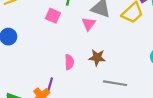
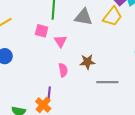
pink triangle: (89, 24) -> (61, 41), moved

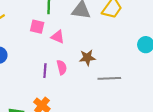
pink triangle: (61, 41) -> (58, 37), turned -32
purple line: (49, 93) -> (45, 71), moved

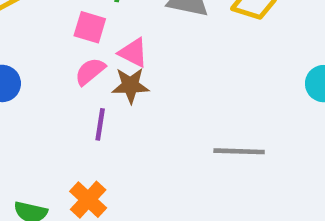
brown star: (87, 58) -> (130, 85), moved
pink semicircle: (62, 67) -> (90, 71), moved, turned -120

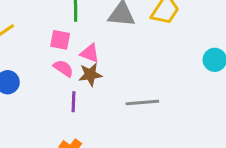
pink semicircle: (90, 71) -> (63, 68), turned 80
gray line: (239, 151) -> (142, 102), moved

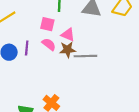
purple line: (74, 102) -> (27, 48), moved
gray line: (142, 102) -> (85, 56), moved

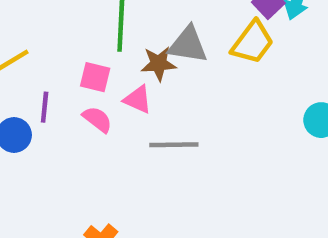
purple line: (27, 48) -> (45, 107), moved
brown star: (68, 50) -> (159, 64), moved

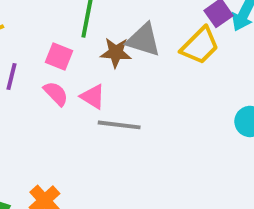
pink triangle: (138, 99) -> (93, 97), moved

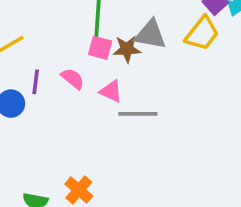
pink square: (59, 57) -> (100, 48), moved
pink semicircle: (56, 94) -> (73, 79), moved

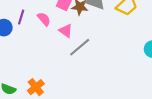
gray line: (138, 114) -> (80, 47), turned -50

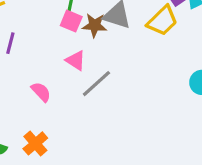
pink semicircle: (44, 19) -> (41, 92), moved

